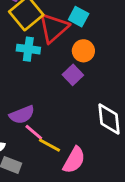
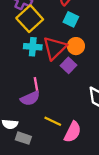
red triangle: (54, 28) -> (55, 48), moved
pink line: (34, 132) -> (36, 85), moved, turned 42

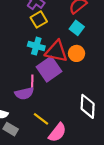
yellow square: (30, 19) -> (39, 19), size x0.7
red triangle: (55, 48) -> (56, 51), turned 45
purple square: (68, 65) -> (49, 69), moved, size x1.6

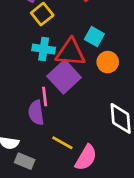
cyan square: (77, 28) -> (94, 37), moved
orange circle: (77, 53) -> (108, 62), moved
purple semicircle: (24, 93) -> (36, 113), turned 102

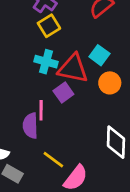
purple square: (64, 77) -> (63, 93), size x0.6

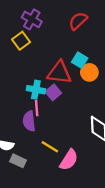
yellow square: (49, 26) -> (21, 41), moved
cyan cross: (46, 62) -> (36, 90), moved
orange circle: (110, 83) -> (89, 72), moved

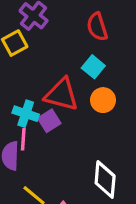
red semicircle: (78, 21) -> (97, 27), turned -72
cyan square: (80, 60) -> (93, 67), moved

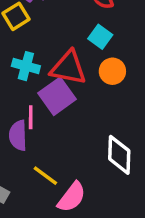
cyan cross: (26, 114) -> (26, 66), moved
purple square: (49, 121) -> (57, 96), size x1.5

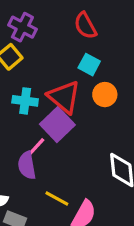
red triangle: (68, 68) -> (64, 97), turned 36
pink line: (31, 117) -> (36, 147), turned 50

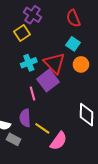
cyan cross: (25, 101) -> (29, 63), turned -35
pink line: (36, 147) -> (33, 94), turned -64
purple semicircle: (27, 165) -> (25, 118), moved

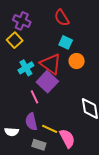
gray rectangle: (14, 139) -> (39, 145), moved
pink semicircle: (59, 141) -> (67, 138), turned -54

